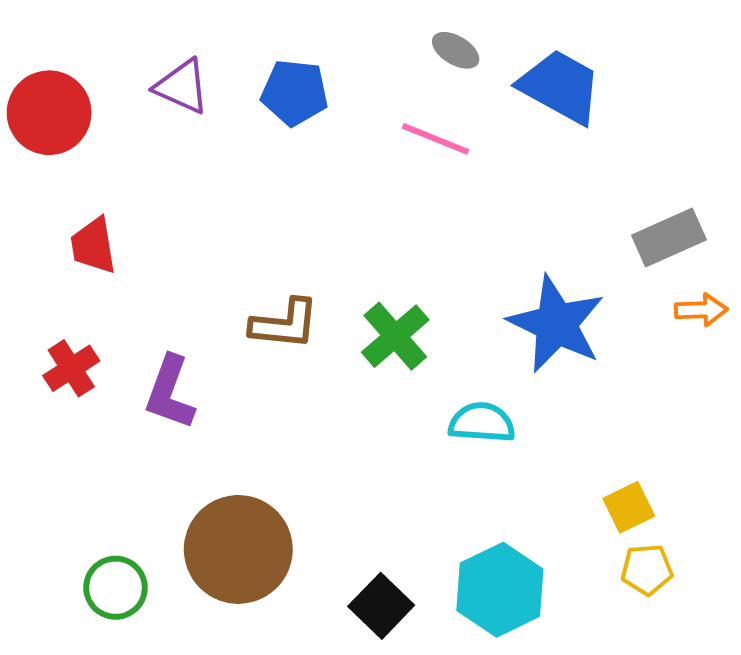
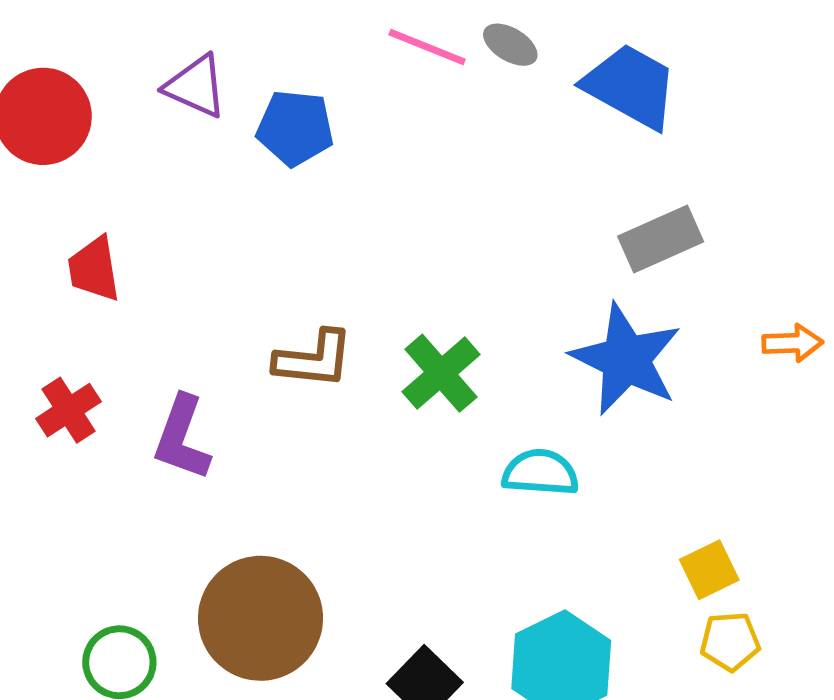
blue pentagon: (295, 93) -> (295, 128), moved
pink line: (436, 139) -> (427, 47), moved
gray rectangle: (669, 237) -> (661, 239), moved

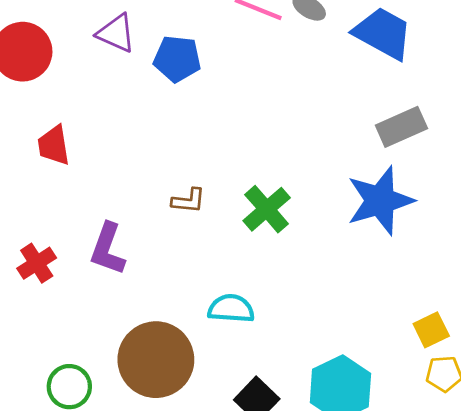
brown L-shape: (314, 359) -> (189, 201), size x0.7
blue star: (626, 359) -> (380, 201), turned 30
red cross: (69, 410) -> (37, 263), moved
cyan semicircle: (540, 473) -> (231, 309), moved

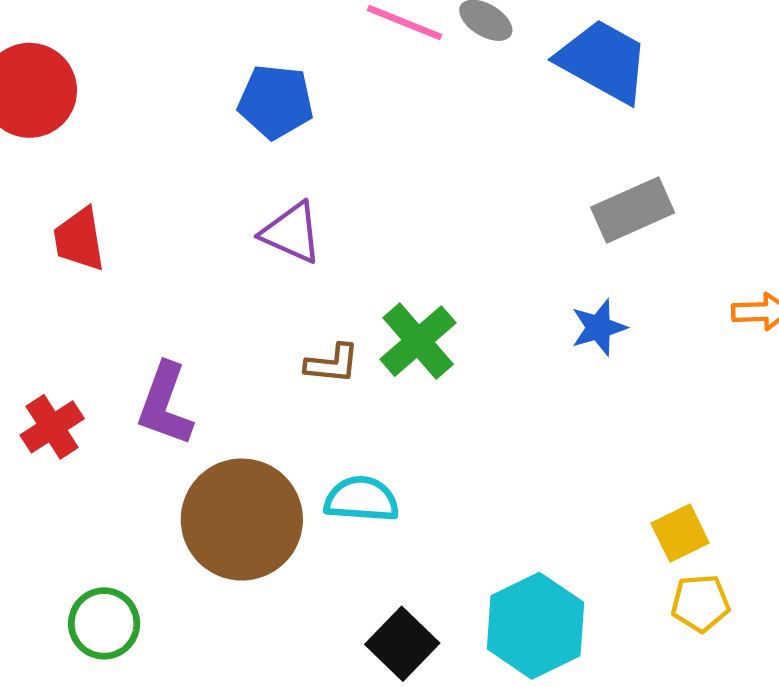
purple triangle: (116, 33) -> (292, 233), moved
brown L-shape: (189, 201) -> (332, 364), moved
blue star: (380, 201) -> (599, 328), size x0.5
brown circle: (156, 360) -> (242, 520), moved

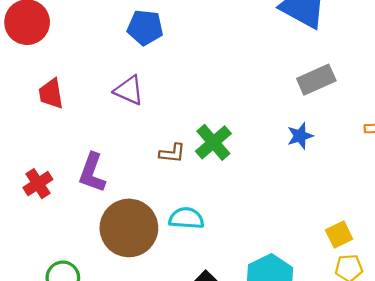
purple triangle: (292, 233) -> (129, 90), moved

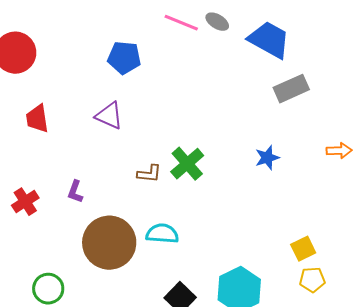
gray rectangle: (316, 80) -> (291, 89), moved
purple L-shape: (92, 173) -> (75, 192), size x0.6

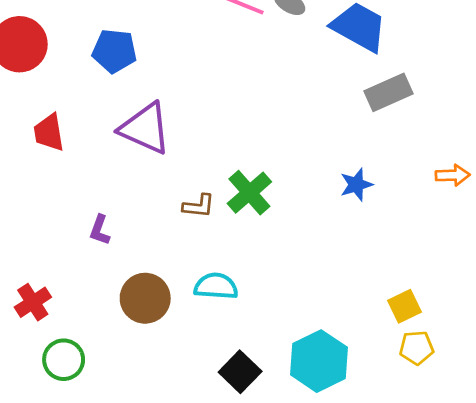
blue pentagon: (124, 58) -> (114, 51), moved
purple triangle: (109, 116) -> (145, 128), size x1.4
red cross: (25, 202) -> (33, 302), moved
brown circle: (109, 243) -> (145, 298), size x0.7

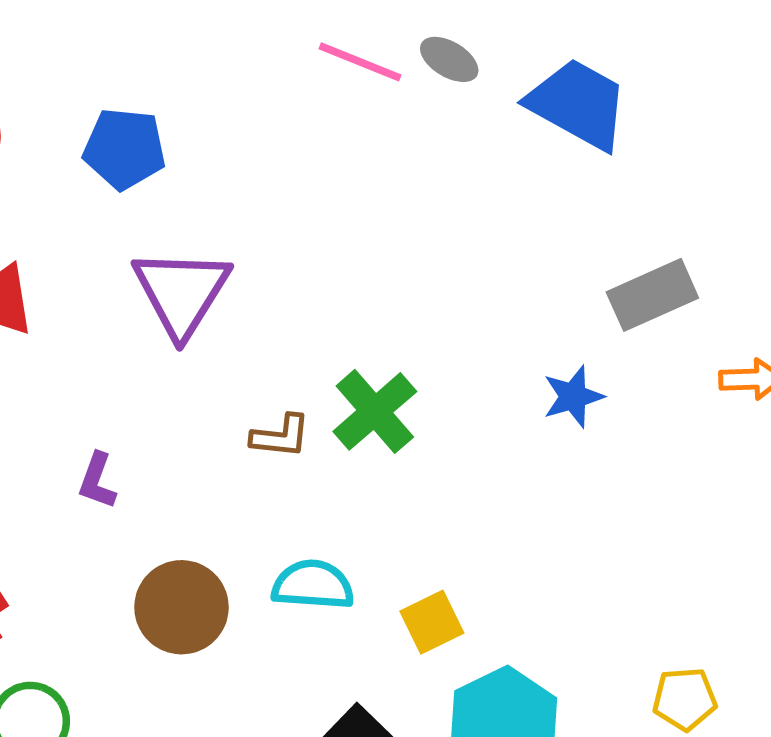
gray rectangle: (388, 92) -> (652, 295), moved
purple triangle: (145, 128) -> (181, 292), turned 38
yellow square: (404, 306) -> (432, 622), moved

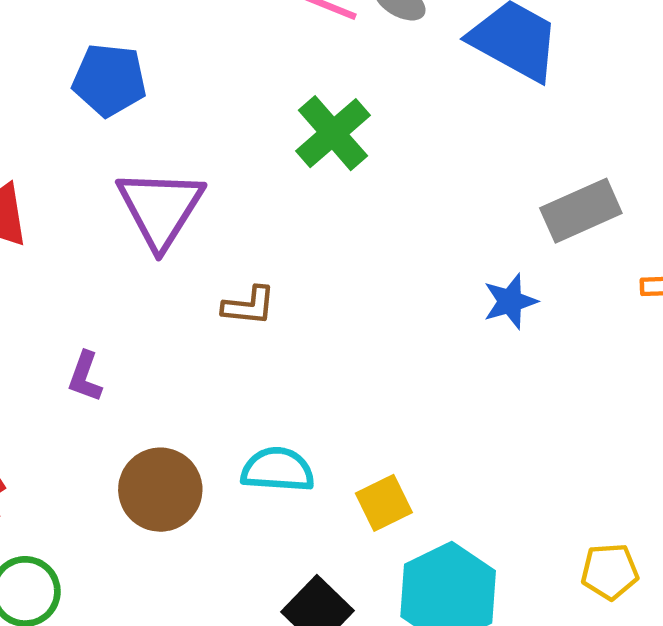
green cross: (375, 411) -> (333, 133), moved
brown L-shape: (281, 436) -> (249, 306), moved

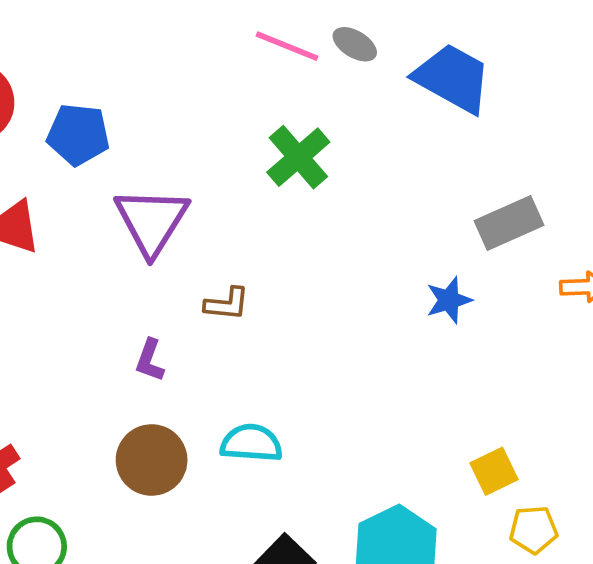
blue pentagon: (109, 80) -> (78, 135), moved
purple L-shape: (85, 377) -> (150, 360), moved
yellow square: (384, 503) -> (494, 471), moved

